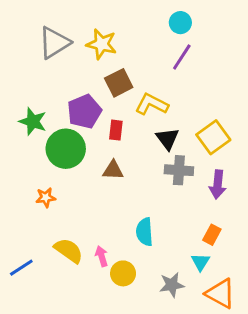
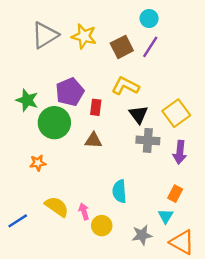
brown square: (119, 83) -> (122, 47), moved

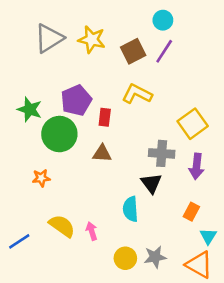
black triangle: (138, 114) -> (151, 183), moved
cyan triangle: (166, 216) -> (208, 236), moved
yellow circle: (102, 226) -> (125, 258), moved

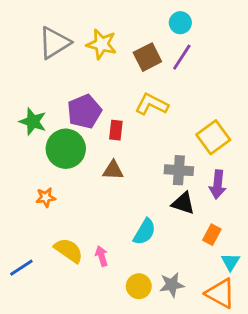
black triangle: (151, 183) -> (183, 203), moved, turned -35
cyan semicircle: (131, 209) -> (145, 232), turned -145

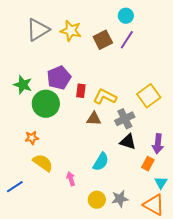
yellow L-shape: (152, 104) -> (105, 97), moved
brown triangle: (113, 170) -> (94, 119), moved
gray cross: (179, 170) -> (125, 119), turned -30
purple arrow: (218, 185) -> (158, 144), moved
yellow semicircle: (69, 250) -> (43, 163), moved

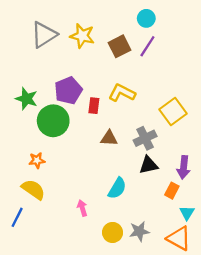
yellow L-shape: (105, 97) -> (122, 93), moved
black triangle: (128, 142) -> (149, 165), turned -30
yellow semicircle: (43, 163) -> (33, 189), moved
blue line: (15, 187) -> (17, 217), turned -30

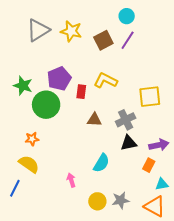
yellow square: (173, 111) -> (150, 97), turned 30
purple arrow: (183, 167) -> (159, 145), turned -108
cyan triangle: (187, 213) -> (162, 184), turned 48

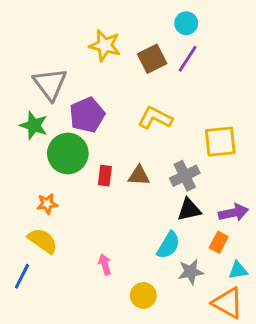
gray triangle: (38, 30) -> (50, 84), moved, turned -35
red rectangle: (81, 92) -> (105, 176), moved
cyan semicircle: (101, 163) -> (168, 245), moved
gray star: (121, 200) -> (191, 272), moved

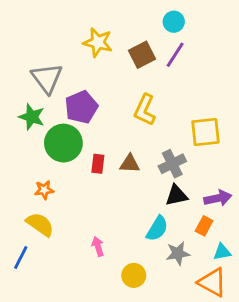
yellow L-shape: (155, 118) -> (145, 110), turned -92

